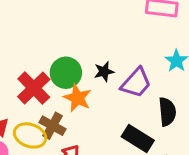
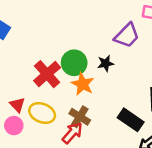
purple trapezoid: (136, 83) -> (127, 35), moved
brown cross: (53, 126) -> (80, 117), moved

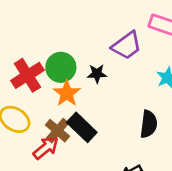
black rectangle: (131, 120) -> (82, 127), moved

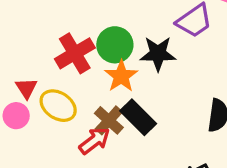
black star: (97, 74) -> (158, 54), size x1.5

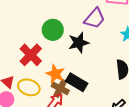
green circle: (115, 45) -> (53, 30), moved
orange star: (121, 76) -> (55, 74), moved

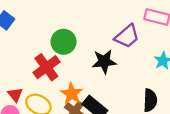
green circle: (53, 30) -> (63, 42), moved

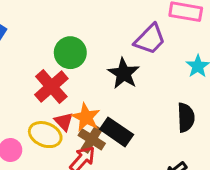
black star: (104, 62) -> (124, 73), turned -30
red triangle: (15, 95) -> (64, 122), moved

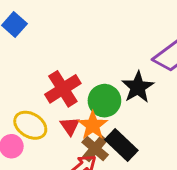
green circle: (70, 53) -> (104, 101), moved
yellow ellipse: (45, 135) -> (30, 125), moved

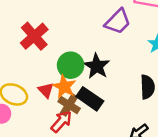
black star: (138, 87) -> (97, 66), moved
red cross: (63, 89) -> (34, 36), moved

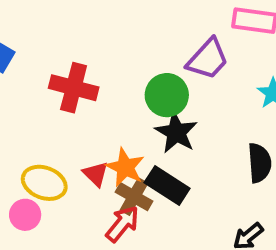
red cross: (34, 36) -> (74, 88), turned -32
green circle: (71, 65) -> (167, 95), moved

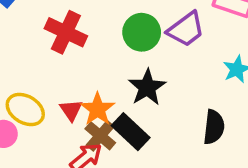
green circle: (167, 95) -> (142, 32), moved

